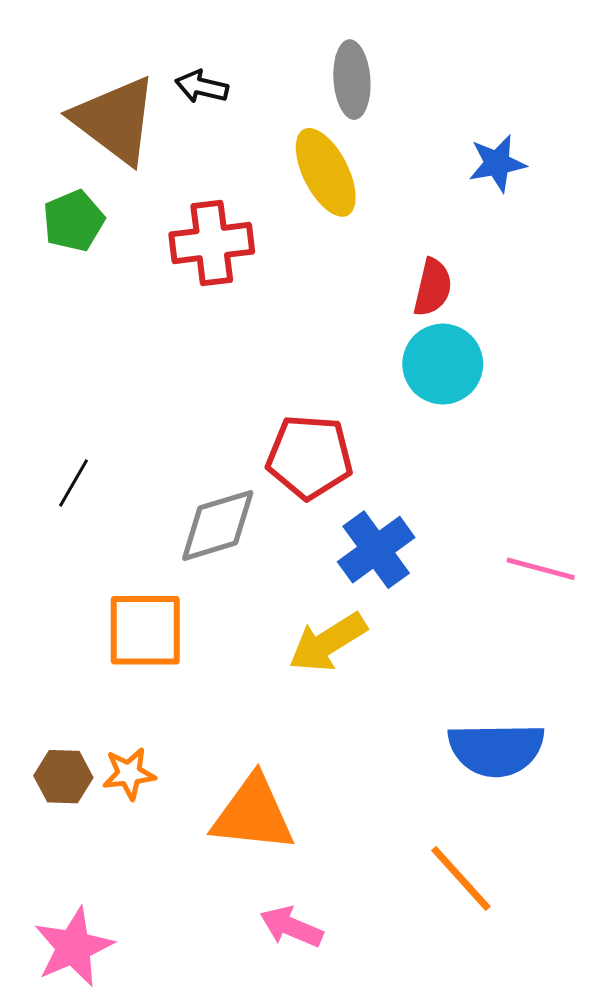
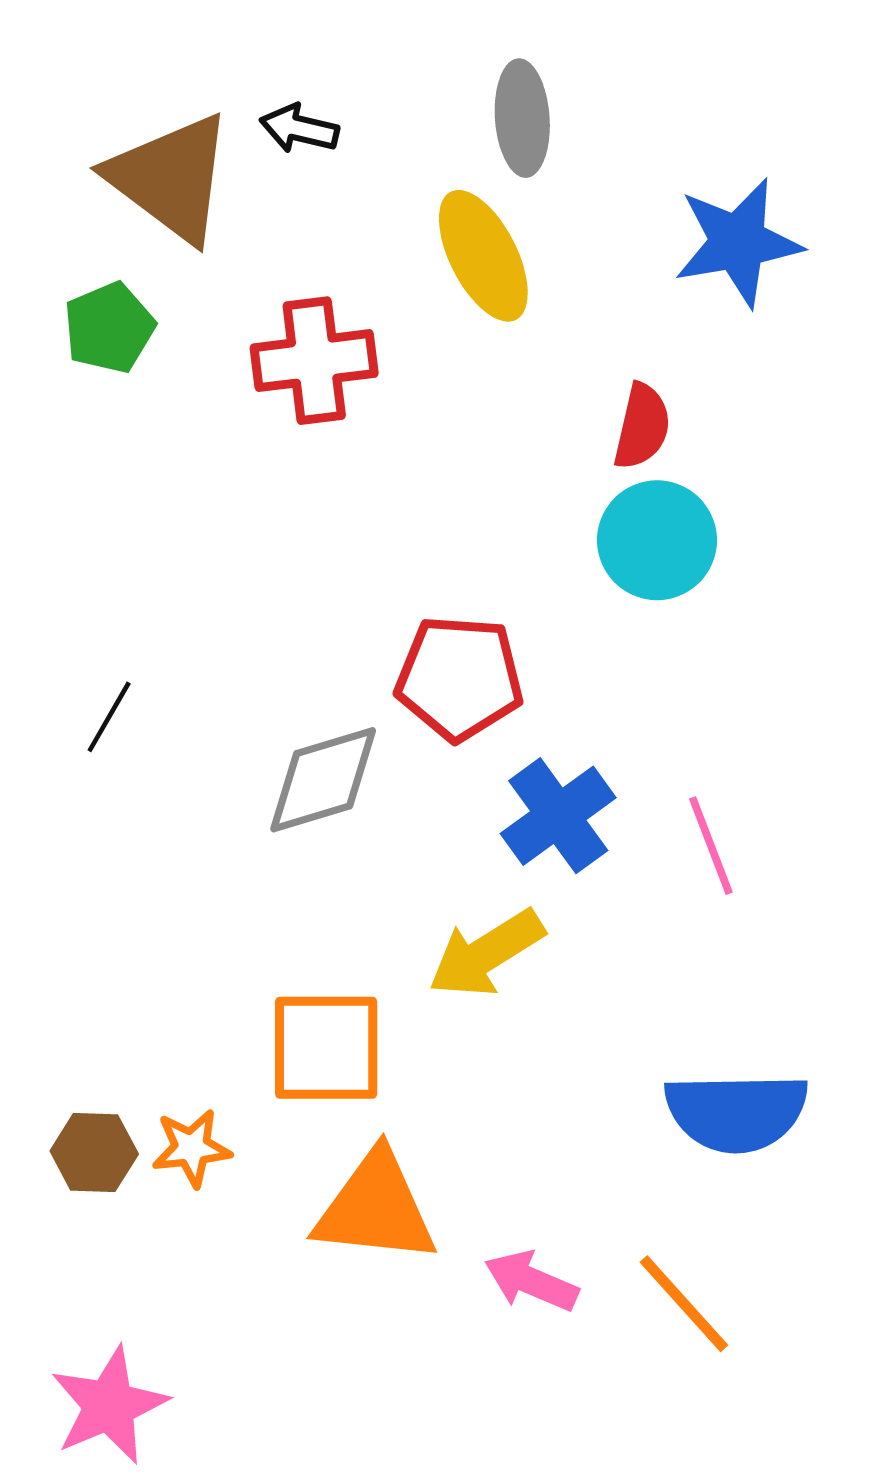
blue star: (497, 163) -> (738, 242), size x1.5
pink line: (541, 569) -> (711, 846), moved, turned 54
orange square: (145, 630) -> (326, 1048), moved
pink arrow: (291, 927) -> (531, 1281), moved

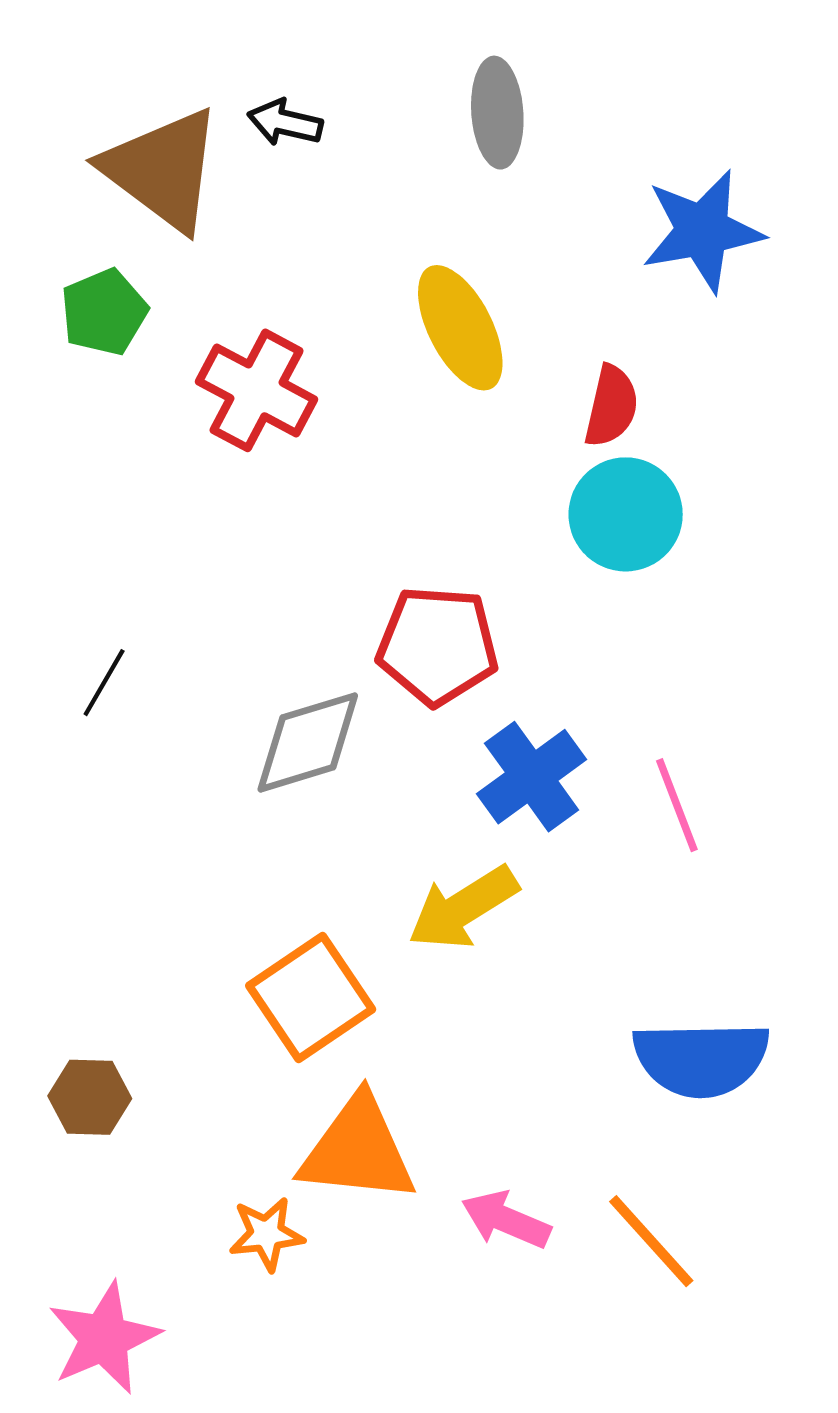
yellow ellipse: (483, 256) -> (460, 328), moved
red cross: (314, 361) -> (256, 390), moved, turned 35
orange square: (326, 1048) -> (311, 997), turned -34
orange star: (191, 1148) -> (266, 1234), moved

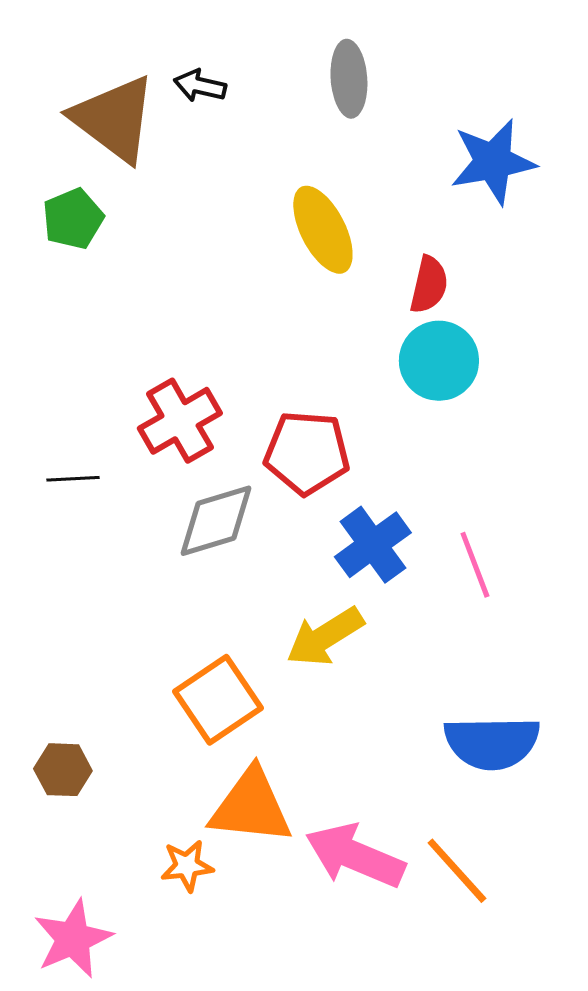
red cross: (256, 390) -> (180, 421), moved, turned 32
black line: (104, 683) -> (73, 479), turned 57
pink arrow: (506, 1220) -> (355, 856), size x1.6

